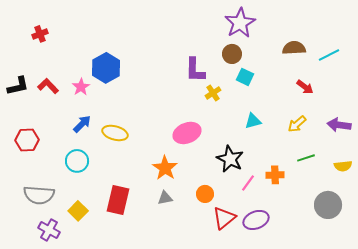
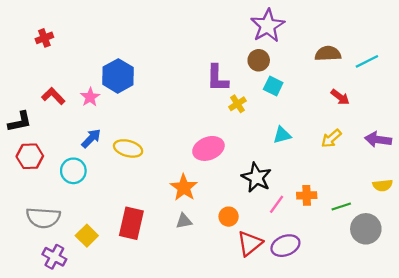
black L-shape: (18, 86) -> (20, 122), moved
green line: (306, 158) -> (341, 207), moved
cyan circle: (77, 161) -> (73, 171), moved

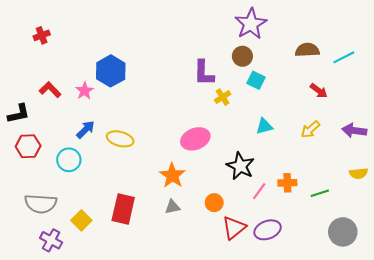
gray circle: (366, 229) -> (343, 232), moved

